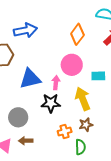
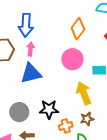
blue arrow: (25, 30) -> (26, 25), turned 105
pink arrow: (56, 83) -> (30, 49), moved
black star: (51, 103) -> (49, 109), moved

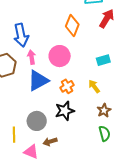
pink circle: (72, 59) -> (60, 56), moved
yellow arrow: (84, 93) -> (94, 86), size x0.6
orange cross: (66, 126) -> (67, 86), moved

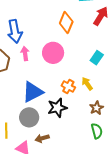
cyan rectangle: (103, 60) -> (97, 58), turned -40
blue triangle: (38, 81) -> (33, 92), moved
orange cross: (67, 86) -> (68, 87), moved, turned -32

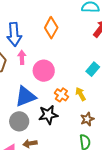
orange diamond: (66, 22) -> (51, 28), moved
pink circle: (53, 53) -> (44, 71), moved

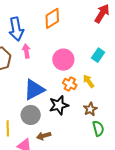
orange diamond: (51, 28) -> (52, 18), turned 35
pink circle: (44, 71) -> (63, 60), moved
brown star: (87, 119) -> (90, 109), moved

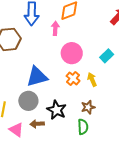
pink arrow: (26, 51) -> (55, 28), moved
black star: (59, 105) -> (57, 110), moved, turned 30
green semicircle: (98, 128) -> (83, 127), moved

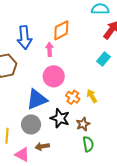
pink circle: (72, 53) -> (54, 76), moved
cyan rectangle: (107, 56) -> (104, 59), moved
brown star: (88, 107) -> (83, 124), moved
black star: (57, 110) -> (60, 118), moved

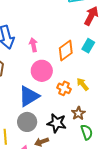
orange diamond: (61, 30) -> (66, 51), moved
black star: (60, 118) -> (57, 123), moved

